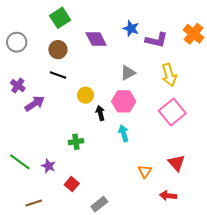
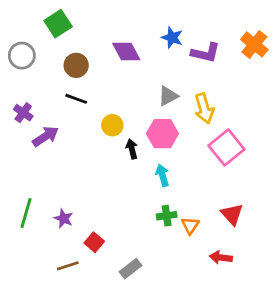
green square: (60, 18) -> (58, 24), moved
yellow arrow: (169, 75) -> (204, 109), moved
green cross: (76, 142) -> (167, 216), moved
green line: (20, 162) -> (26, 213), turned 70
brown line: (34, 203) -> (68, 266), moved

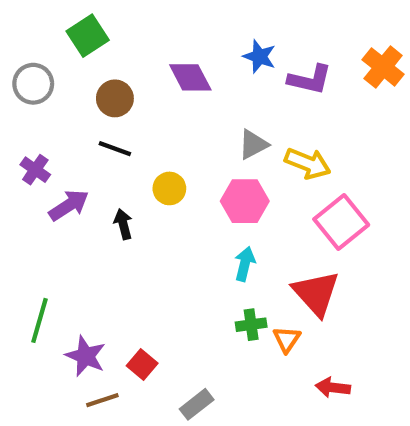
yellow arrow: (204, 109) -> (308, 163), turned -52
black arrow: (132, 149) -> (123, 224), moved
cyan arrow: (162, 175) -> (245, 264), turned 30
red triangle: (232, 214) -> (316, 293), moved, size x1.4
purple star: (64, 218) -> (86, 356), moved, size x1.4

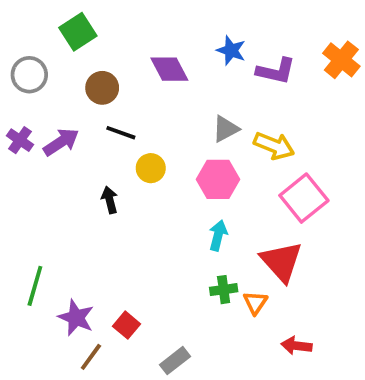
black line: (115, 149) -> (121, 133), moved
purple cross: (35, 170) -> (20, 140), moved
purple arrow: (69, 205) -> (61, 142), moved
brown line: (102, 400) -> (91, 357), turned -36

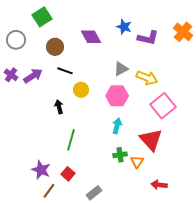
green line: (35, 286) -> (71, 140), moved

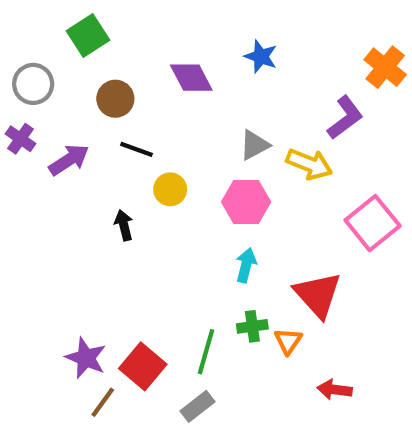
purple L-shape: (148, 38) -> (345, 118), moved, turned -50
purple cross: (11, 75) -> (21, 139), moved
pink square: (163, 106) -> (373, 223), moved
green line: (71, 140) -> (206, 352), moved
red square: (68, 174) -> (143, 366), size x1.5

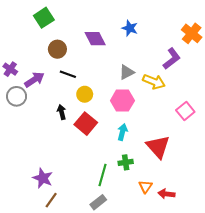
gray circle: (33, 84) -> (17, 96), moved
pink square: (373, 223) -> (185, 111), size x0.7
orange triangle: (288, 341) -> (145, 187), moved
red square: (143, 366) -> (86, 124), moved

